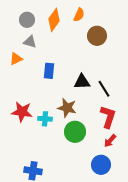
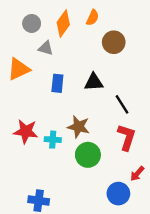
gray triangle: (30, 42) -> (46, 48), moved
orange triangle: (16, 59) -> (19, 69), size x1.5
black triangle: (82, 82) -> (94, 82), moved
red arrow: (110, 141) -> (137, 174), moved

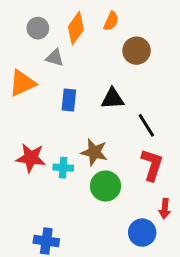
red arrow: (137, 174) -> (165, 209), turned -35

